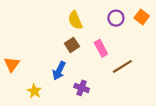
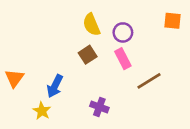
orange square: (142, 17) -> (173, 21), turned -32
purple circle: (116, 18) -> (123, 32), moved
blue arrow: (59, 71) -> (55, 86), moved

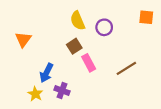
pink rectangle: (123, 59) -> (89, 63), moved
orange triangle: (14, 78) -> (23, 40), moved
purple cross: (99, 107) -> (62, 91), moved

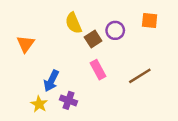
orange square: (146, 17) -> (150, 21), moved
yellow semicircle: (78, 21) -> (73, 23), moved
brown square: (74, 46) -> (93, 39), moved

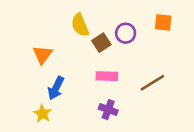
orange triangle: (26, 44) -> (42, 55), moved
pink rectangle: (98, 70) -> (107, 76), turned -60
purple cross: (69, 100) -> (108, 110), moved

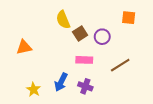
purple circle: (126, 33) -> (102, 37), moved
orange triangle: (42, 55) -> (24, 47), moved, turned 42
blue arrow: (56, 88) -> (61, 82), moved

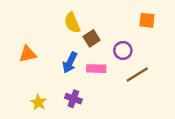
purple circle: (102, 37) -> (123, 50), moved
blue arrow: (61, 82) -> (70, 63), moved
purple cross: (85, 86) -> (73, 99), moved

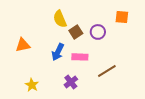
purple circle: (123, 50) -> (98, 32), moved
brown line: (137, 75) -> (107, 71), moved
purple cross: (73, 99) -> (71, 82), moved, turned 32

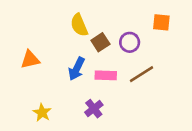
brown line: (107, 71) -> (142, 74), moved

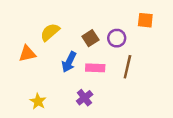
yellow semicircle: (79, 25) -> (50, 32), moved, turned 72
brown line: (142, 74) -> (127, 67), turned -45

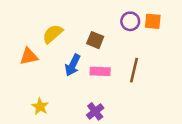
brown square: (90, 38) -> (95, 40), turned -35
purple circle: (117, 38) -> (130, 21), moved
purple cross: (85, 98) -> (95, 111), moved

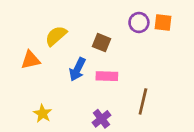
brown line: (134, 70) -> (143, 101), moved

